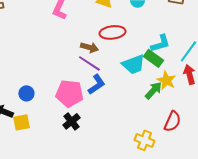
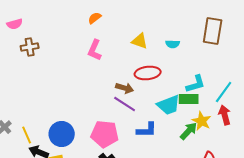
green rectangle: (153, 58) -> (189, 99), turned -36
blue L-shape: (96, 84) -> (147, 130), moved, turned 35
blue circle: (26, 93) -> (62, 134), size x1.6

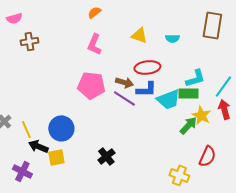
blue L-shape: (147, 130) -> (146, 89), moved
pink pentagon: (105, 134) -> (91, 85), moved

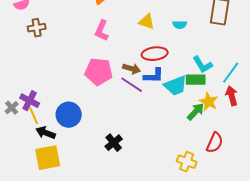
cyan L-shape: (195, 78) -> (203, 65), turned 75
yellow square: (56, 157) -> (48, 158), moved, size x1.5
purple cross: (22, 171) -> (30, 101), moved

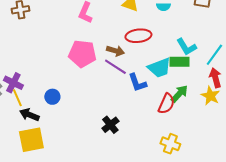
blue L-shape: (154, 76) -> (137, 83), moved, turned 70
yellow star: (209, 102) -> (210, 96), moved
blue circle: (69, 115) -> (52, 97), size x0.6
black cross: (114, 143) -> (110, 125), moved
red semicircle: (215, 143) -> (166, 104), moved

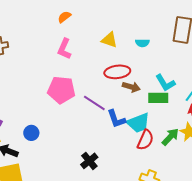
brown arrow: (115, 51) -> (131, 87), moved
cyan trapezoid: (159, 68) -> (138, 123), moved
green arrow: (179, 94) -> (170, 137), moved

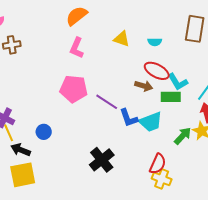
orange semicircle: (64, 17) -> (77, 16), size x1.6
red ellipse: (117, 72) -> (157, 71), moved, turned 35
red semicircle: (145, 140) -> (158, 164), moved
black cross: (89, 161) -> (102, 160), size x1.4

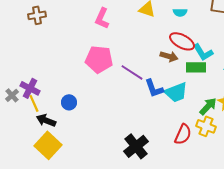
black cross: (102, 160) -> (136, 146), moved
yellow square: (23, 175) -> (48, 145), turned -36
yellow cross: (162, 179) -> (206, 126), moved

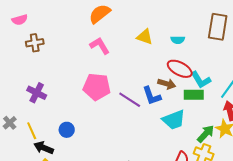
pink L-shape: (102, 18) -> (100, 46), turned 125
purple cross: (30, 88) -> (37, 93), moved
blue L-shape: (154, 88) -> (152, 96), moved

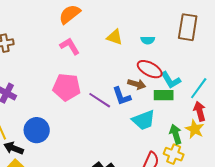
blue circle: (67, 130) -> (37, 130), size x1.6
green arrow: (206, 134) -> (176, 134), turned -60

